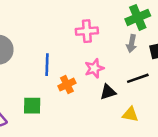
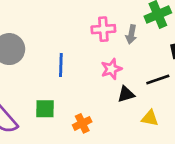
gray arrow: (132, 44) -> (131, 34), moved
orange cross: (67, 85) -> (82, 123), moved

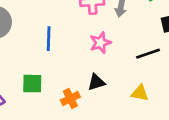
black triangle: (126, 94) -> (96, 82), moved

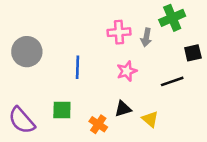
yellow triangle: (140, 93) -> (150, 119), moved, turned 30
orange cross: (70, 99) -> (98, 124), turned -30

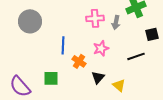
gray circle: (27, 52) -> (30, 21), moved
black triangle: (123, 109) -> (98, 77), turned -32
orange cross: (98, 124) -> (79, 61), moved

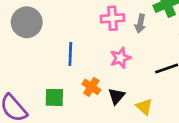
orange cross: (79, 61) -> (91, 87), moved

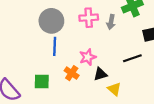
gray circle: (27, 22) -> (51, 21), moved
pink star: (120, 58) -> (88, 57), moved
black triangle: (116, 96) -> (100, 74), moved, turned 32

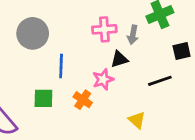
gray circle: (51, 21) -> (33, 33), moved
black triangle: (100, 74) -> (119, 59), moved
green square: (42, 82) -> (43, 98), moved

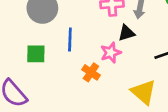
green square: (43, 98) -> (36, 54), moved
yellow triangle: (137, 120) -> (143, 92), size x1.5

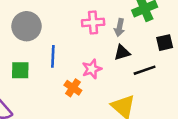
black triangle: (126, 33) -> (122, 53), moved

